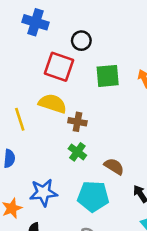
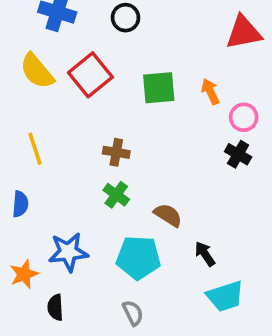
black circle: (81, 41) -> (125, 18), moved
red square: (59, 67) -> (90, 75), turned 32
yellow semicircle: (53, 103) -> (37, 71), moved, turned -148

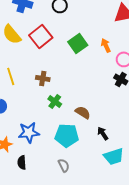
green square: (159, 88) -> (78, 43), turned -30
brown cross: (116, 152) -> (43, 78), moved

